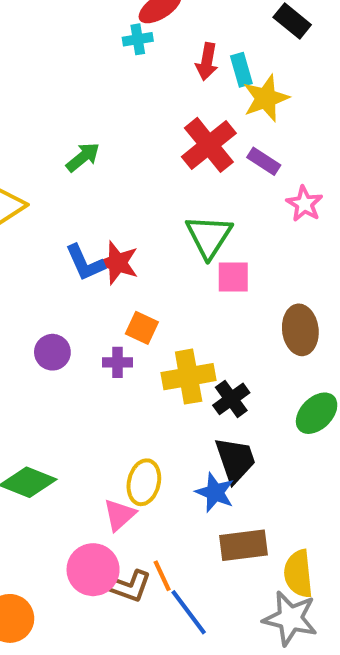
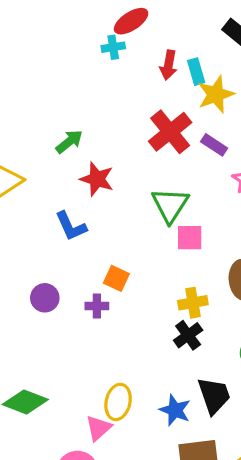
red star: (117, 263) -> (97, 179), moved
yellow cross: (189, 377) -> (193, 303), moved, size x0.7
black trapezoid: (235, 460) -> (214, 395), moved

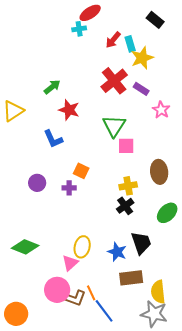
red arrow: (168, 65) -> (113, 40), turned 30

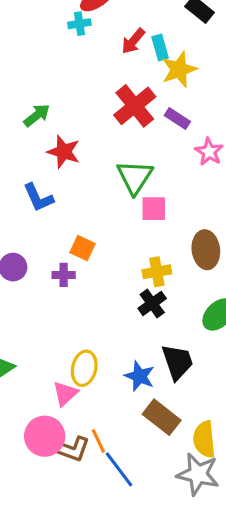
brown rectangle: (131, 278) -> (162, 417), turned 45

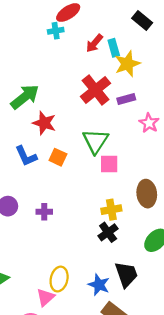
green arrow: (37, 115) -> (25, 97), size x1.5
purple rectangle: (177, 119) -> (126, 99), turned -48
orange square: (83, 248) -> (58, 157), moved

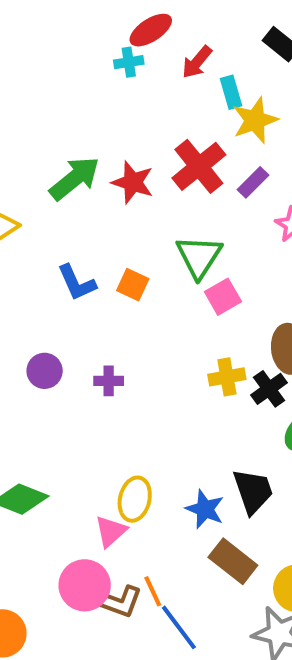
red arrow: (94, 43) -> (197, 62), moved
purple rectangle: (126, 99) -> (253, 182), turned -30
red star: (44, 123) -> (133, 182), moved
pink square: (109, 164) -> (223, 297), turned -30
black cross: (108, 232) -> (269, 389), moved

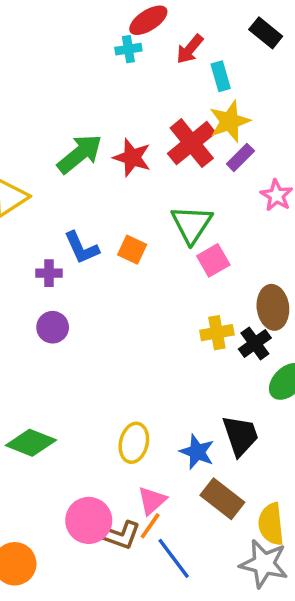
yellow star: (255, 120) -> (230, 121), moved
purple cross: (109, 381) -> (49, 273), moved
pink triangle: (111, 531) -> (152, 501), moved
orange line: (153, 591) -> (150, 526), turned 60

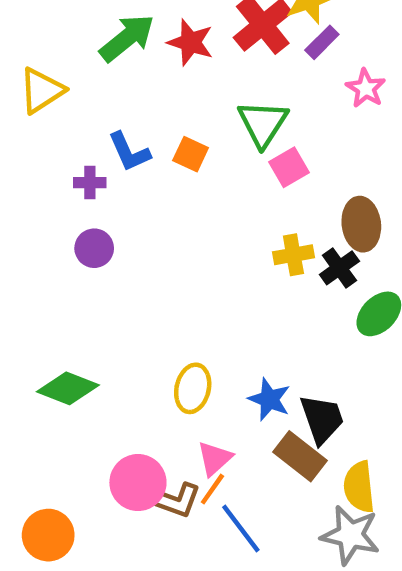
black trapezoid: (240, 436) -> (322, 419), moved

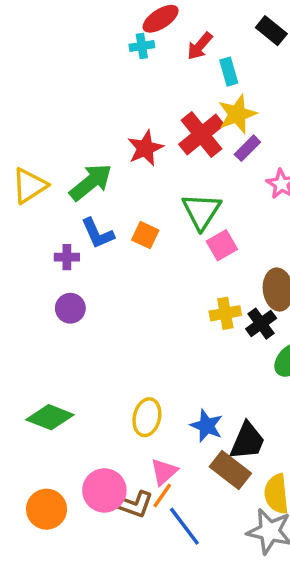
green arrow: (127, 38) -> (91, 182), moved
red star: (191, 42) -> (145, 148), turned 30
black trapezoid: (322, 419) -> (247, 441), turned 42
orange circle: (48, 535) -> (46, 509), moved

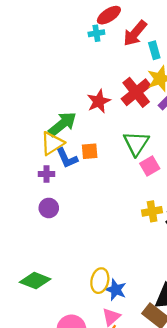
red arrow: (200, 46) -> (135, 33), size x1.4
yellow triangle: (29, 186) -> (52, 143), moved
orange square: (145, 235) -> (90, 151), moved, turned -30
blue star: (207, 426) -> (116, 290), moved

